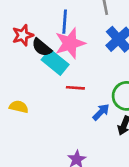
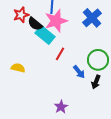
red line: (75, 88) -> (60, 54), turned -64
blue arrow: (101, 112) -> (79, 72), turned 96

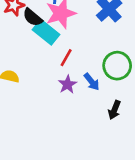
black arrow: (96, 82) -> (114, 110), moved
purple star: (61, 107) -> (67, 84), moved

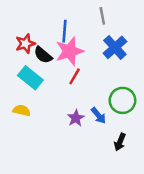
cyan rectangle: (46, 32) -> (30, 78), moved
red line: (66, 58) -> (75, 76), moved

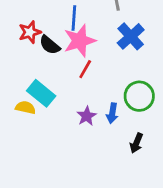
cyan rectangle: (30, 78) -> (41, 93), moved
blue arrow: (99, 116) -> (112, 113), turned 48

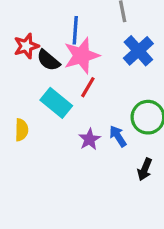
cyan rectangle: (41, 93) -> (56, 103), moved
yellow semicircle: (25, 108) -> (22, 130), turned 78
blue arrow: (112, 113) -> (118, 136), turned 138

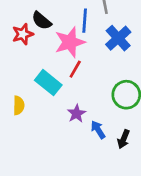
blue line: (75, 30) -> (85, 21), moved
black semicircle: (48, 60) -> (42, 21), moved
blue arrow: (118, 136) -> (98, 130), moved

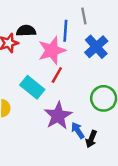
black semicircle: (42, 21) -> (26, 31), turned 138
purple star: (77, 114) -> (58, 116), size x1.6
black arrow: (124, 139) -> (91, 139), moved

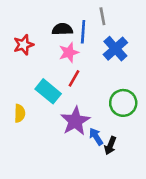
black semicircle: (26, 31) -> (62, 29), moved
pink star: (52, 50) -> (69, 52), size x0.7

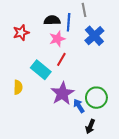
green circle: (123, 103) -> (96, 98), moved
black arrow: (110, 146) -> (90, 126), moved

